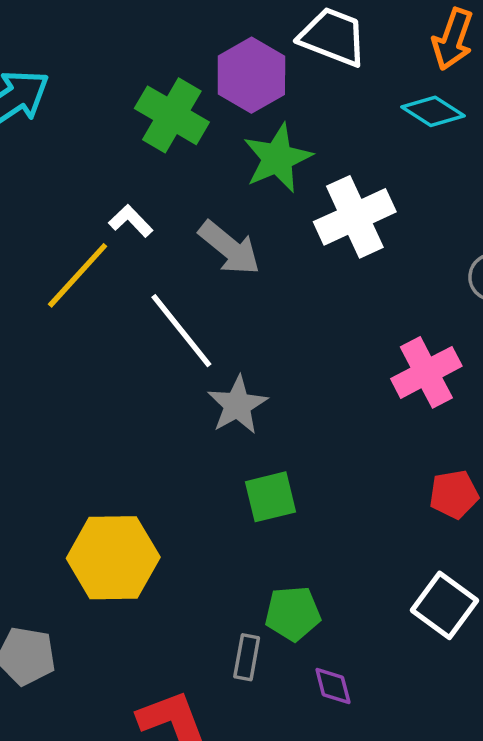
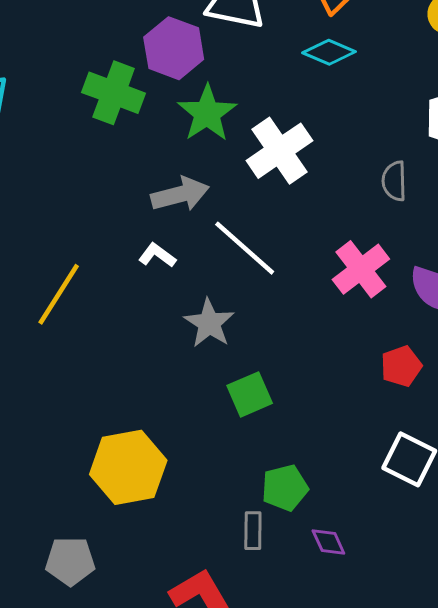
white L-shape: (131, 221) -> (157, 255), moved
gray arrow: (229, 248) -> (180, 194), turned -44
yellow line: (78, 275) -> (59, 294), moved
white line: (181, 331) -> (245, 248), moved

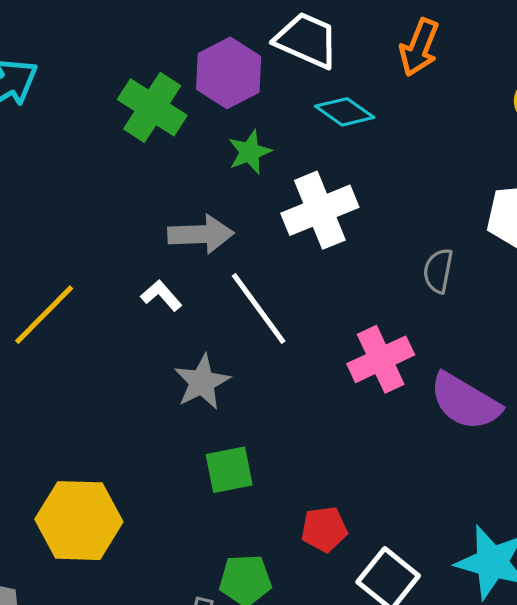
cyan diamond: (329, 52) -> (345, 112), moved
green star: (207, 113) -> (250, 152), size x0.7
red pentagon: (401, 366) -> (324, 529), moved

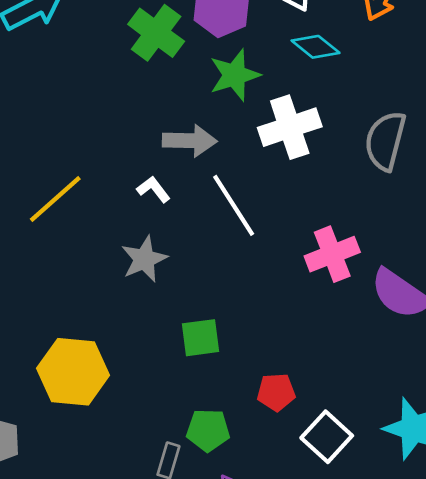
green star: (250, 152) -> (235, 75), size x1.4
gray semicircle: (438, 271) -> (385, 141), moved, size x1.6
gray star: (202, 382) -> (144, 259), moved

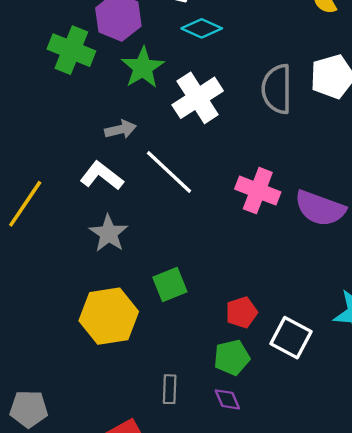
gray arrow: (190, 141) -> (120, 129), size x0.7
white L-shape: (154, 189) -> (102, 176), size x1.5
pink cross: (332, 254) -> (258, 191), turned -33
yellow hexagon: (73, 372) -> (109, 316), moved
green pentagon: (208, 430) -> (232, 357), moved

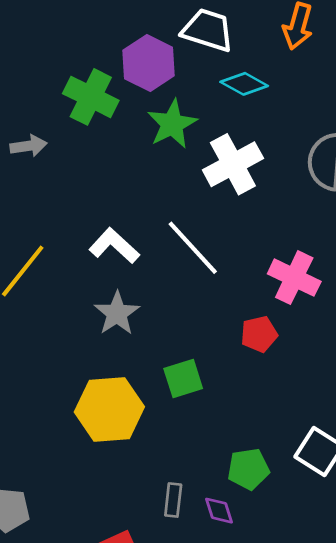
gray arrow: (120, 129) -> (29, 146), moved
red pentagon: (242, 312) -> (259, 334), moved
purple diamond: (227, 399) -> (219, 511), moved

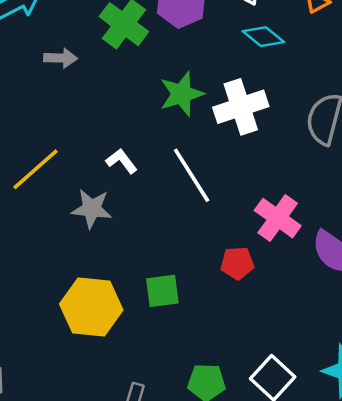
green star: (172, 124) -> (182, 94), moved
white L-shape: (114, 246) -> (122, 161), size x0.7
gray star: (117, 313) -> (92, 209), moved, turned 30

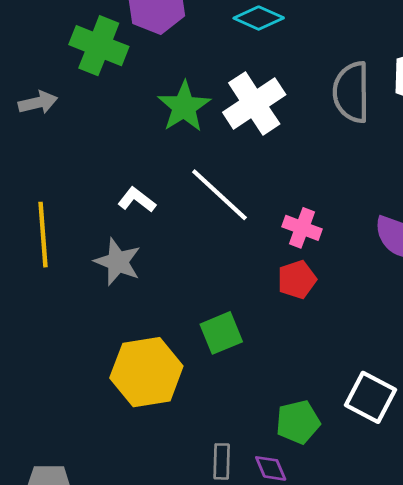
yellow line: (36, 169) -> (43, 235), turned -38
gray star: (92, 209) -> (118, 262), turned 30
pink cross: (278, 218) -> (302, 228), moved, size x0.7

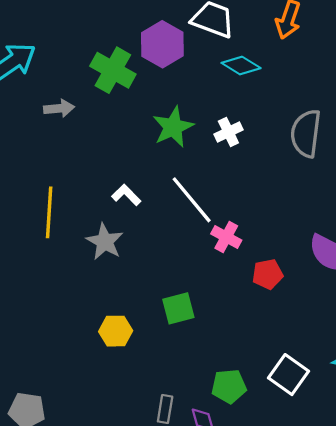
white cross: (254, 103) -> (228, 132), size x0.6
pink cross: (302, 228) -> (226, 237), moved
red pentagon: (297, 280) -> (268, 274), moved
yellow hexagon: (146, 372) -> (116, 331), size x0.6

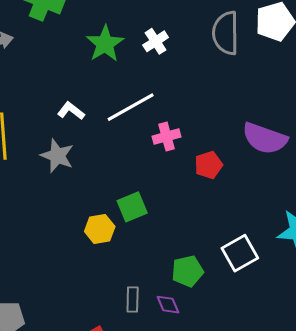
white line: (192, 200) -> (131, 107), turned -72
pink cross: (226, 237) -> (167, 137), turned -36
yellow hexagon: (116, 331) -> (100, 229), moved
white square: (289, 375) -> (240, 253), turned 33

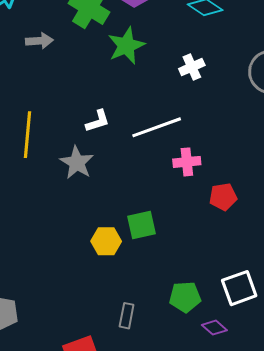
green star: (105, 44) -> (126, 46), moved
white L-shape: (71, 111) -> (98, 121), turned 116
purple diamond: (168, 305) -> (214, 328), moved, turned -35

